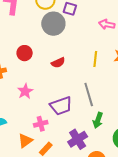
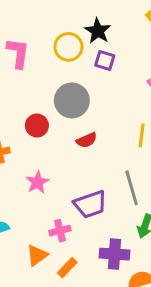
gray circle: (53, 24) -> (72, 100), moved
purple cross: (78, 139) -> (114, 254), turned 36

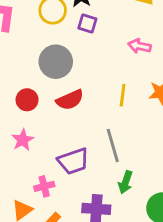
red circle: (37, 126) -> (27, 100), moved
red semicircle: (87, 140) -> (70, 100), size x1.4

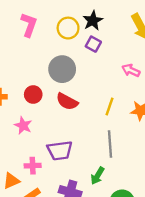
red semicircle: (70, 100) -> (67, 102), turned 40
pink star: (23, 140) -> (23, 126), turned -30
gray line: (113, 146) -> (110, 144), moved

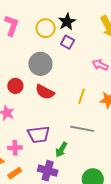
gray line: (110, 144) -> (82, 129), turned -75
green arrow: (97, 176) -> (61, 150), moved

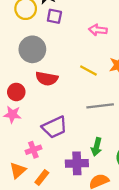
red circle: (15, 86) -> (16, 92), moved
yellow line: (82, 96) -> (88, 71), turned -63
green arrow: (61, 150) -> (97, 147), moved

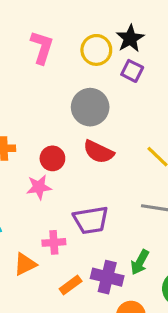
pink star: (12, 114) -> (39, 187), turned -30
orange rectangle: (42, 177) -> (71, 285), moved

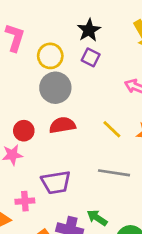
yellow circle: (96, 50) -> (50, 56), moved
red semicircle: (99, 152) -> (62, 125), turned 145
green arrow: (140, 262) -> (97, 218), turned 95

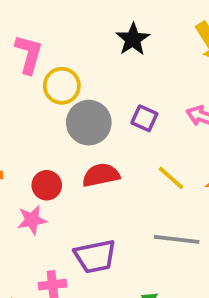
yellow circle: (50, 56) -> (62, 86), moved
purple square: (91, 57) -> (144, 118), moved

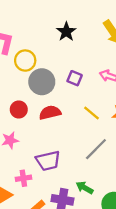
red circle: (47, 185) -> (19, 109), moved
gray line: (177, 239) -> (96, 149), turned -50

